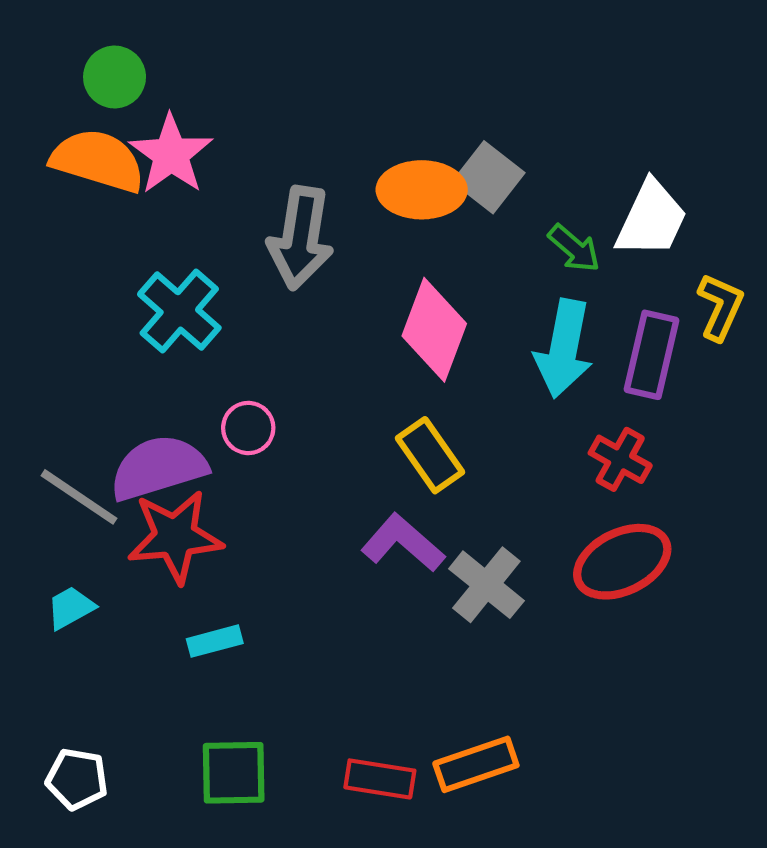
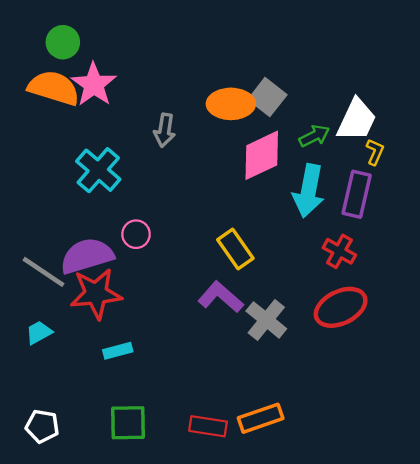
gray arrow: (300, 238) -> (165, 130), size x0.6
green arrow: (574, 248) -> (314, 136), turned -68
yellow L-shape: (720, 307) -> (375, 152), moved, size x0.7
pink diamond: (434, 330) -> (262, 155), moved, turned 44

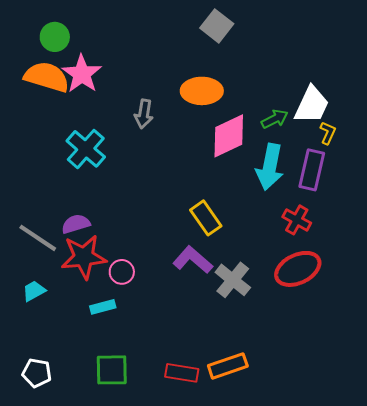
gray square: (267, 97) -> (217, 26), moved
pink circle: (136, 234) -> (122, 272), moved
purple semicircle: (87, 256) -> (76, 224), size x0.6

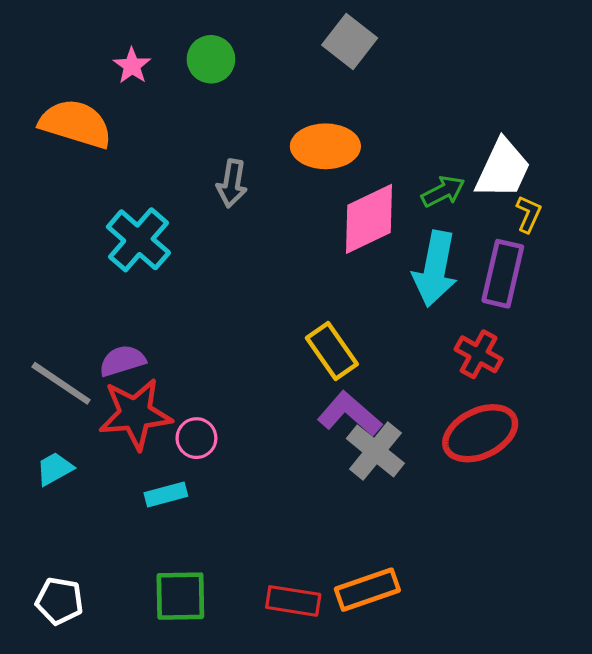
green circle: (55, 37) -> (211, 59), moved
pink star: (82, 74) -> (132, 66), moved, size x0.6
purple L-shape: (193, 260) -> (350, 414), moved

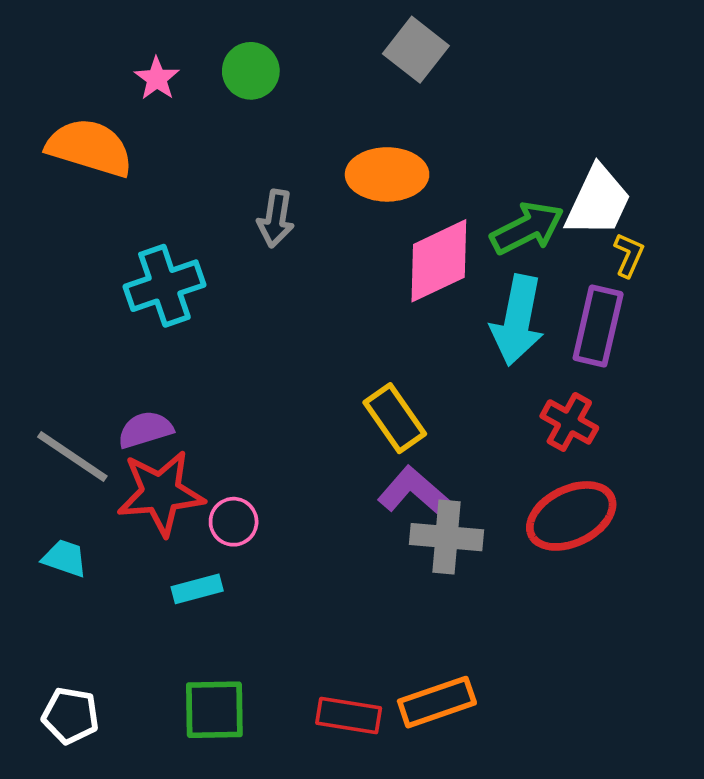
green arrow: (443, 191) -> (527, 228), size x1.4
cyan cross: (138, 240) -> (164, 286), turned 30
gray cross: (375, 451) -> (447, 537), turned -34
cyan trapezoid: (55, 469) -> (65, 558), turned 48

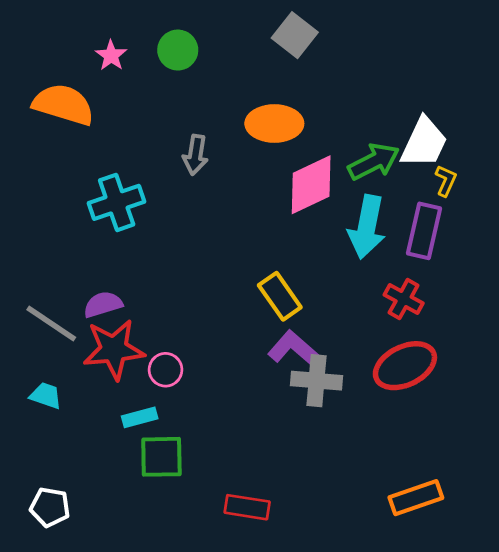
orange rectangle: (437, 702) -> (416, 498), moved
green square: (214, 710) -> (161, 457), moved

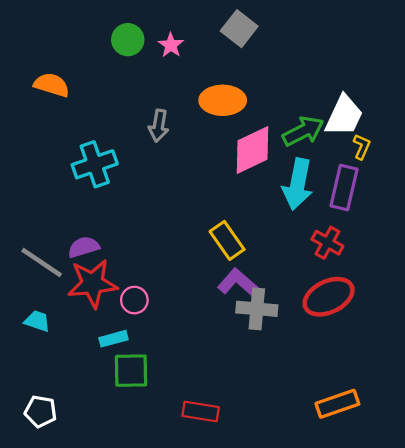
green circle: (178, 50) -> (128, 40), moved
pink star: (111, 55) -> (171, 45), moved
orange semicircle: (63, 104) -> (52, 85), size x0.7

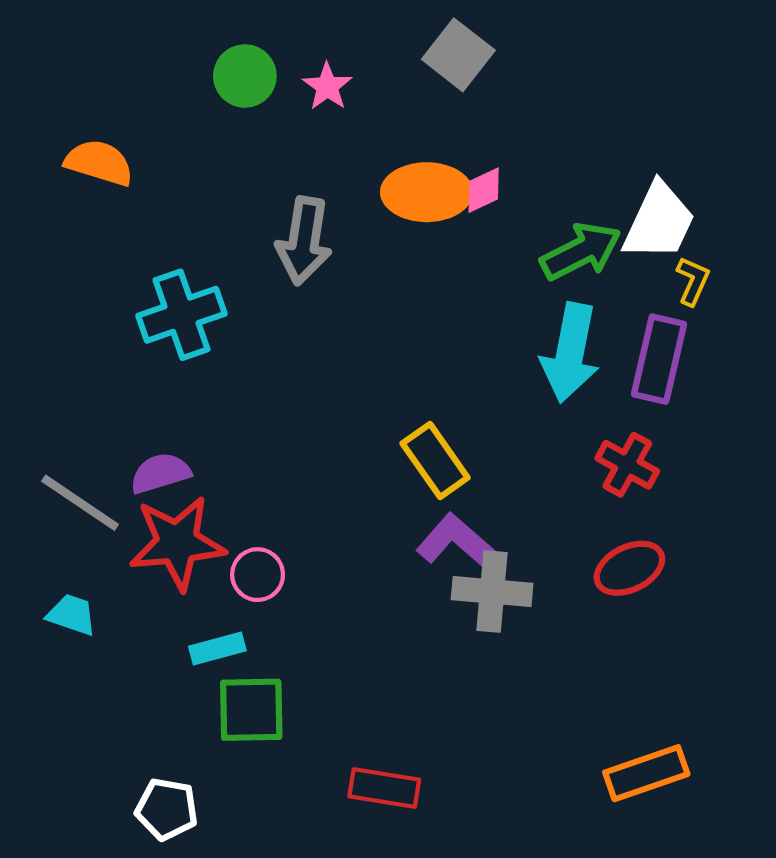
gray arrow: (159, 126) -> (304, 241), size x1.4
pink diamond: (252, 150) -> (484, 190), moved, size x0.5
red ellipse: (329, 297) -> (629, 568), size x0.7
white pentagon: (41, 411) -> (167, 809), moved

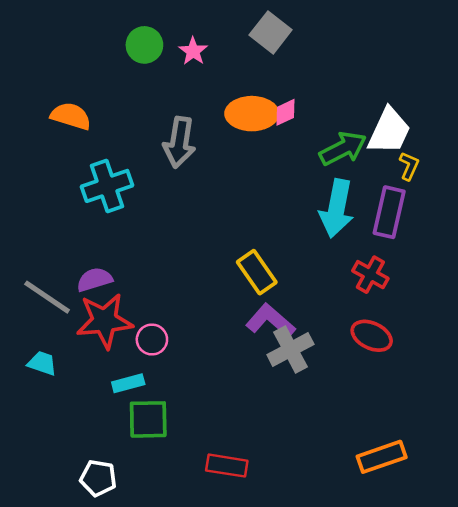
orange semicircle: (99, 163) -> (71, 116), moved
red ellipse: (629, 568) -> (372, 336), turned 51
gray cross: (492, 591) -> (290, 349), turned -33

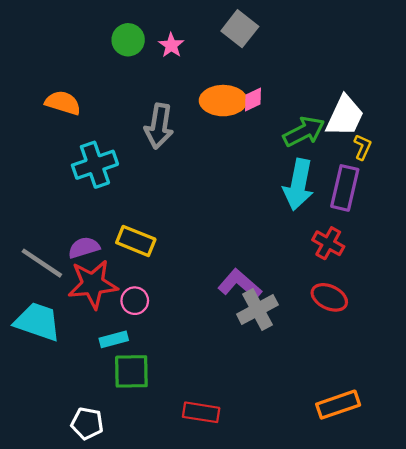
yellow rectangle: (257, 272) -> (136, 241), moved, turned -33
cyan trapezoid: (42, 363) -> (37, 322), size x1.8

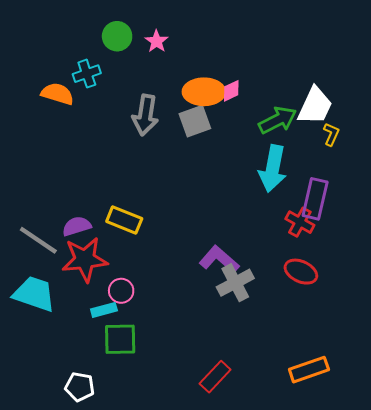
gray square: (240, 29) -> (195, 121), moved, turned 32
cyan cross: (95, 165) -> (87, 74), moved, size x0.7
purple rectangle: (345, 188) -> (315, 199), moved
pink circle: (135, 301) -> (121, 291), moved
red rectangle: (201, 412) -> (215, 377), moved, turned -56

